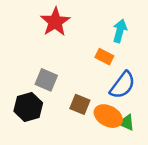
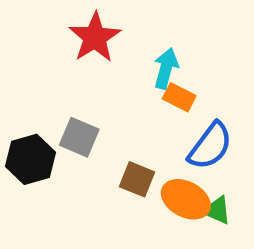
cyan arrow: (120, 31) -> (166, 68), moved
black hexagon: (28, 107) -> (31, 159), moved

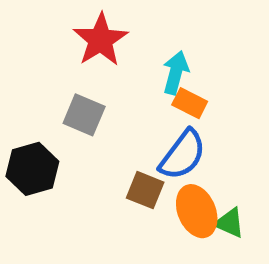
gray square: (79, 137) -> (84, 115), moved
blue semicircle: (210, 146) -> (183, 155), moved
orange ellipse: (186, 199) -> (197, 211), turned 39

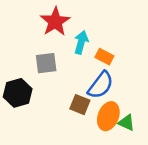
cyan arrow: (176, 73) -> (81, 42), moved
gray square: (84, 115) -> (46, 63), turned -30
orange ellipse: (197, 211) -> (108, 116), turned 44

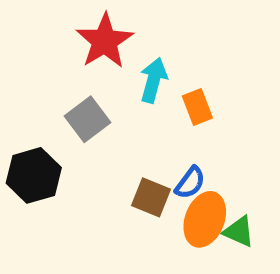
orange rectangle: (104, 57) -> (197, 107), turned 42
gray square: (46, 63) -> (87, 119), turned -30
blue semicircle: (101, 85) -> (190, 183), moved, size x0.6

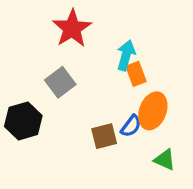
cyan arrow: (153, 80) -> (126, 55), moved
brown square: (151, 197) -> (104, 136), turned -36
orange ellipse: (205, 219) -> (153, 111), moved

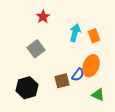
red star: (72, 28) -> (43, 17), size x0.6
orange rectangle: (136, 74) -> (94, 36), moved
black hexagon: (23, 121) -> (27, 88), moved

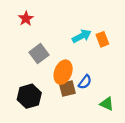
red star: (43, 17) -> (26, 19), moved
cyan arrow: (75, 33) -> (82, 36), turned 48
orange ellipse: (91, 66) -> (63, 72), moved

